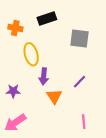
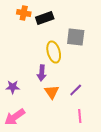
orange cross: (15, 28) -> (24, 13), moved
yellow ellipse: (31, 54) -> (54, 52), moved
purple line: (79, 82) -> (76, 90), moved

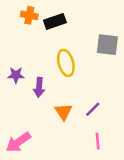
gray square: (76, 37) -> (107, 45), moved
purple arrow: (42, 73) -> (39, 87), moved
purple star: (13, 87) -> (16, 75), moved

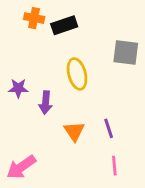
purple line: (93, 109) -> (109, 128), turned -63

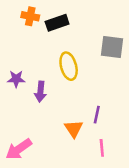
purple line: (109, 128) -> (97, 115), turned 30
orange triangle: (74, 131) -> (74, 129), moved

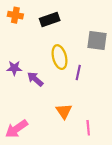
orange cross: (30, 16) -> (15, 15), moved
purple arrow: (40, 92) -> (35, 79), turned 126
purple line: (97, 115) -> (78, 72), moved

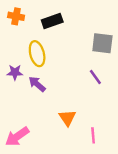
yellow ellipse: (60, 57) -> (37, 54), moved
purple line: (78, 72) -> (95, 77), moved, turned -48

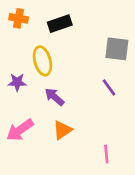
purple arrow: (37, 84) -> (54, 97), moved
orange triangle: (67, 118) -> (62, 130), moved, turned 30
pink arrow: (17, 137) -> (20, 130), moved

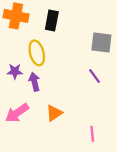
orange cross: (19, 18) -> (16, 16), size x1.5
black rectangle: (60, 24) -> (52, 21), turned -60
purple arrow: (54, 97) -> (34, 82), moved, turned 36

